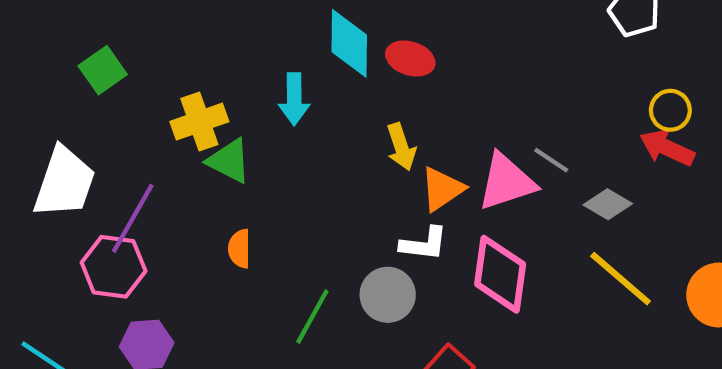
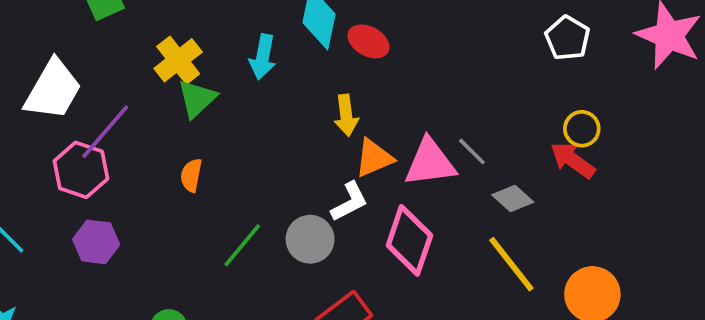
yellow cross: (199, 122) -> (178, 60), turned -30
green triangle: (229, 161) -> (197, 99), turned 39
white L-shape: (424, 244) -> (349, 202), turned -45

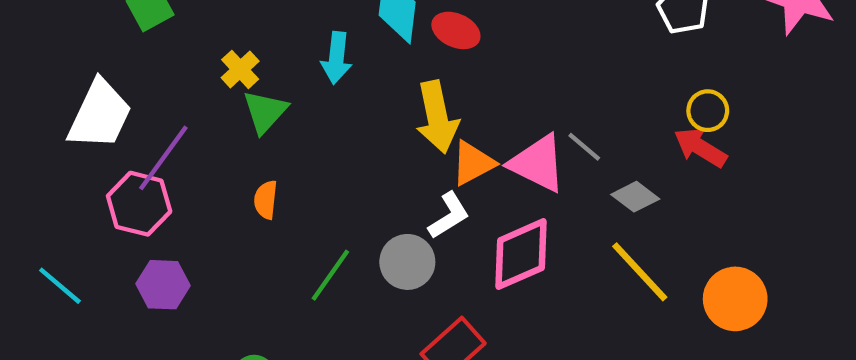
yellow cross: (178, 60) -> (240, 69), size x0.7
yellow arrow: (346, 115) -> (437, 117), size x1.5
pink triangle: (430, 163) -> (537, 163), turned 38
pink diamond: (409, 240) -> (521, 254), turned 52

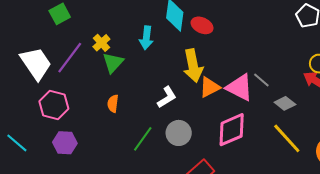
white trapezoid: (100, 115) -> (36, 63), turned -60
purple line: (163, 158) -> (70, 58), moved
white L-shape: (449, 215) -> (167, 97), moved

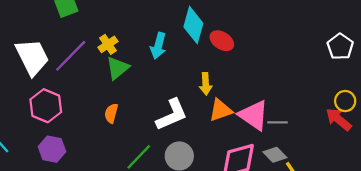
yellow arrow: (193, 66) -> (206, 84), size x0.6
gray line: (261, 80) -> (278, 122), moved, turned -48
white L-shape: (167, 97) -> (172, 115), size x1.4
gray diamond: (285, 103) -> (275, 155), moved

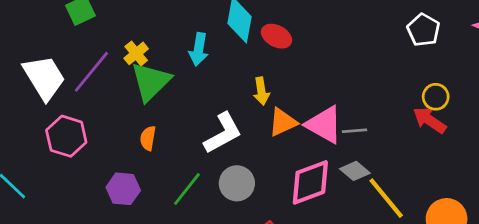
green triangle: (118, 68) -> (151, 82), size x1.4
purple hexagon: (52, 149) -> (123, 189), moved

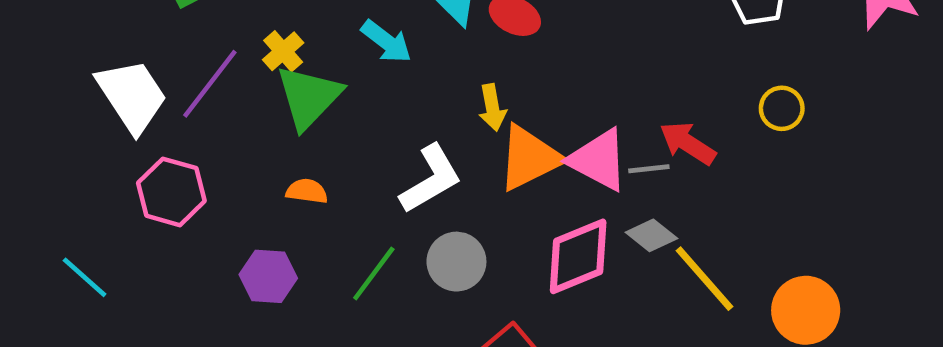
cyan arrow: (199, 49) -> (386, 42), turned -60
red arrow: (430, 120) -> (688, 143), moved
orange triangle: (283, 122) -> (529, 158), size x1.4
orange semicircle: (148, 138) -> (307, 191), turned 90

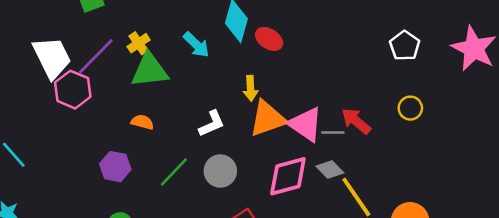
green triangle: (309, 97) -> (150, 70), turned 33
white L-shape: (431, 179) -> (212, 124), size x0.7
pink hexagon: (171, 192) -> (73, 90), moved

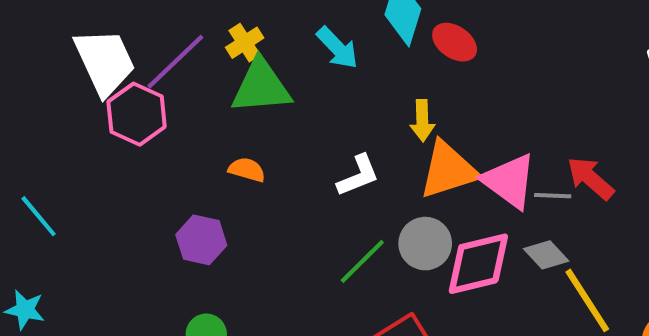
gray circle: (220, 171) -> (425, 244), moved
green line: (174, 172) -> (362, 261), moved

